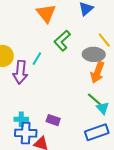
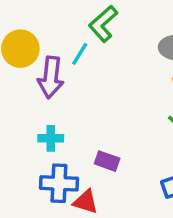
green L-shape: (62, 41) -> (103, 24), moved
cyan cross: (21, 119) -> (51, 138), moved

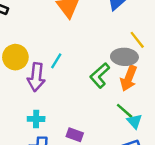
green L-shape: (103, 24) -> (100, 75), moved

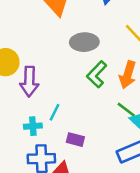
gray ellipse: (124, 57) -> (84, 42), moved
cyan line: (56, 61) -> (54, 112), moved

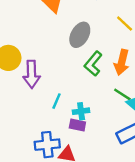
gray ellipse: (84, 42) -> (80, 35), turned -55
cyan cross: (33, 126) -> (81, 111), moved

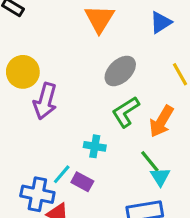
cyan line: (57, 101) -> (62, 174), moved
cyan cross: (81, 111) -> (95, 146), moved

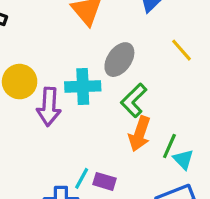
orange arrow: (161, 121) -> (139, 134), moved
cyan cross: (95, 146) -> (83, 86), moved, size x1.5
green line: (150, 161) -> (169, 146), turned 75

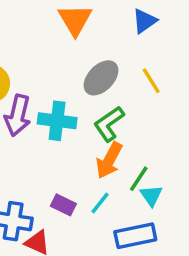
yellow line: (182, 50) -> (151, 81), moved
cyan cross: (83, 86) -> (57, 121), moved
cyan line: (82, 178) -> (100, 203), moved

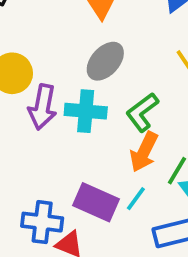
gray ellipse: (101, 78) -> (105, 61), moved
purple rectangle: (63, 205) -> (96, 202), size x1.6

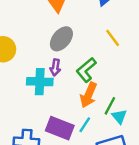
purple arrow: (42, 107) -> (55, 67), moved, size x0.6
cyan cross: (86, 111) -> (40, 82), moved

